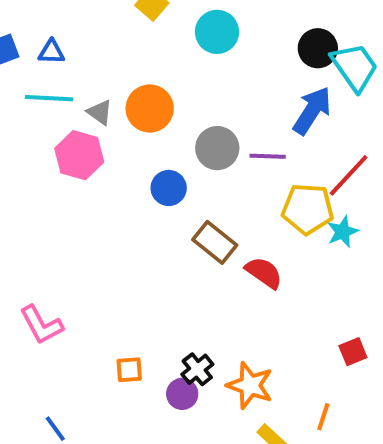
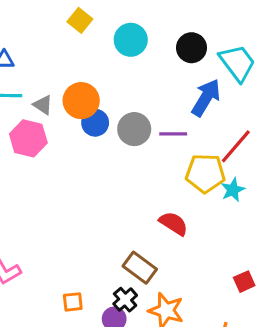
black circle: (318, 48) -> (192, 48), moved
blue circle: (169, 188) -> (95, 123), moved
brown rectangle: (215, 242) -> (140, 268), moved

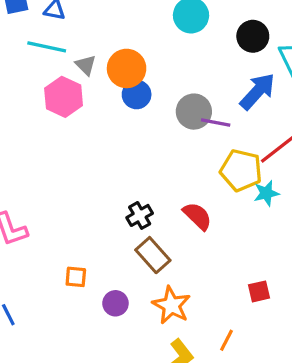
gray circle: (134, 129) -> (194, 112), moved
black cross: (125, 300) -> (140, 215), moved

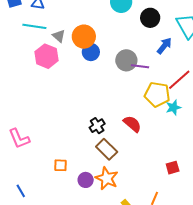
black circle: (253, 36) -> (150, 18), moved
blue arrow: (258, 91) -> (164, 46), size x0.7
orange star: (171, 305) -> (107, 178), moved

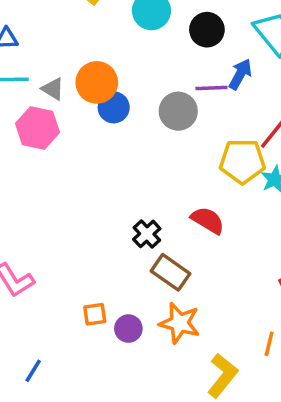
purple line: (140, 66) -> (211, 88), moved
purple circle: (86, 180) -> (128, 329), moved
blue line: (21, 191) -> (33, 371), turned 72

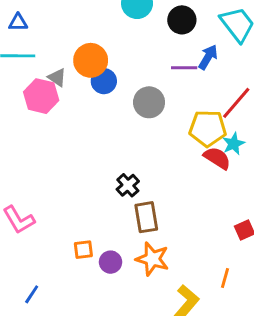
gray triangle: (53, 89) -> (57, 77), moved
gray circle: (178, 111) -> (149, 102), moved
red semicircle: (208, 220) -> (217, 158), moved
brown rectangle: (171, 272) -> (146, 217), turned 44

